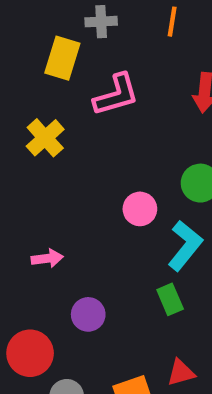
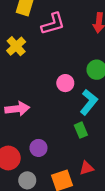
pink arrow: (47, 258) -> (17, 109), size x1.5
purple circle: (88, 314) -> (38, 148), moved

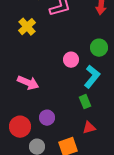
pink arrow: (17, 109) -> (28, 83), turned 30
red triangle: (87, 168) -> (89, 128), moved

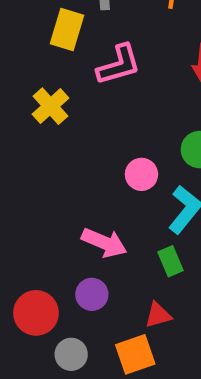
pink arrow: (28, 83) -> (104, 243), moved
red triangle: (89, 128) -> (158, 315), moved

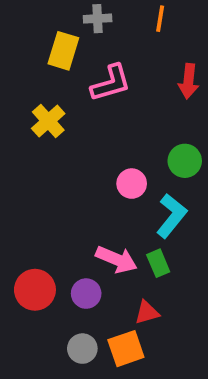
pink arrow: (104, 243) -> (116, 259), moved
red circle: (36, 313) -> (35, 290), moved
gray circle: (71, 354) -> (82, 349), moved

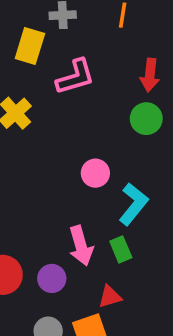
green circle: (185, 161) -> (146, 119), moved
pink arrow: (116, 259) -> (81, 246), turned 51

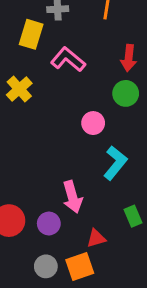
pink L-shape: (75, 77) -> (68, 59), turned -124
pink circle: (95, 173) -> (93, 123), moved
green rectangle: (121, 249) -> (133, 216), moved

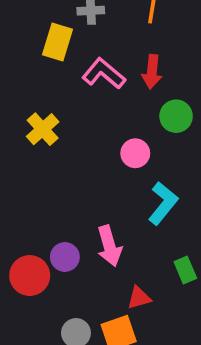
red arrow: (129, 58) -> (152, 72), moved
yellow cross: (19, 89) -> (43, 129), moved
purple circle: (49, 224) -> (65, 257), moved

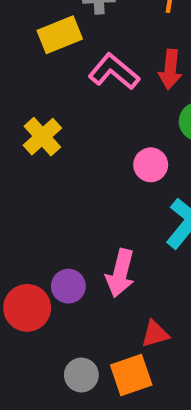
yellow rectangle: (57, 42) -> (60, 35), turned 51
pink arrow: (109, 246) -> (120, 273), turned 30

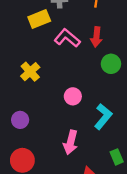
pink circle: (151, 165) -> (73, 96), moved
purple circle: (68, 286) -> (20, 120), moved

